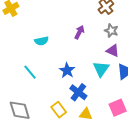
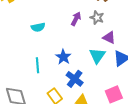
gray star: (111, 31) -> (97, 18), moved
cyan line: (30, 72) -> (37, 65), moved, turned 35

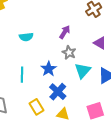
gray star: (97, 18) -> (69, 52), moved
purple triangle: (109, 37) -> (100, 43), moved

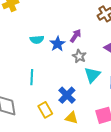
blue star: (49, 69) -> (58, 44), moved

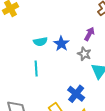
purple arrow: (76, 36) -> (89, 34), moved
cyan line: (32, 77) -> (36, 69), moved

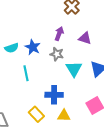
cyan line: (36, 69) -> (26, 73), moved
blue cross: (76, 94) -> (54, 95), turned -30

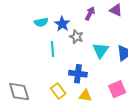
purple triangle: (85, 38) -> (116, 10), moved
gray star: (57, 54) -> (76, 37), moved

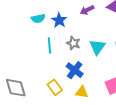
purple arrow: (90, 13) -> (87, 10), turned -144
gray star: (76, 37) -> (73, 43), moved
blue cross: (78, 74) -> (75, 70), turned 30

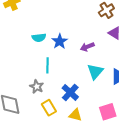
purple arrow: (87, 10) -> (87, 47), moved
gray star: (73, 43) -> (37, 87), moved

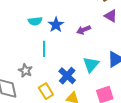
cyan triangle: (95, 72) -> (91, 64), moved
gray star: (37, 87) -> (25, 71), moved

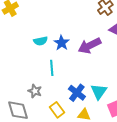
purple arrow: (84, 30) -> (90, 46), size x1.6
cyan triangle: (91, 64) -> (99, 92), moved

